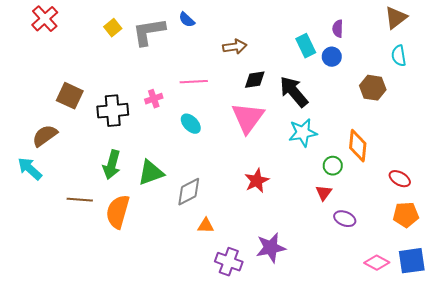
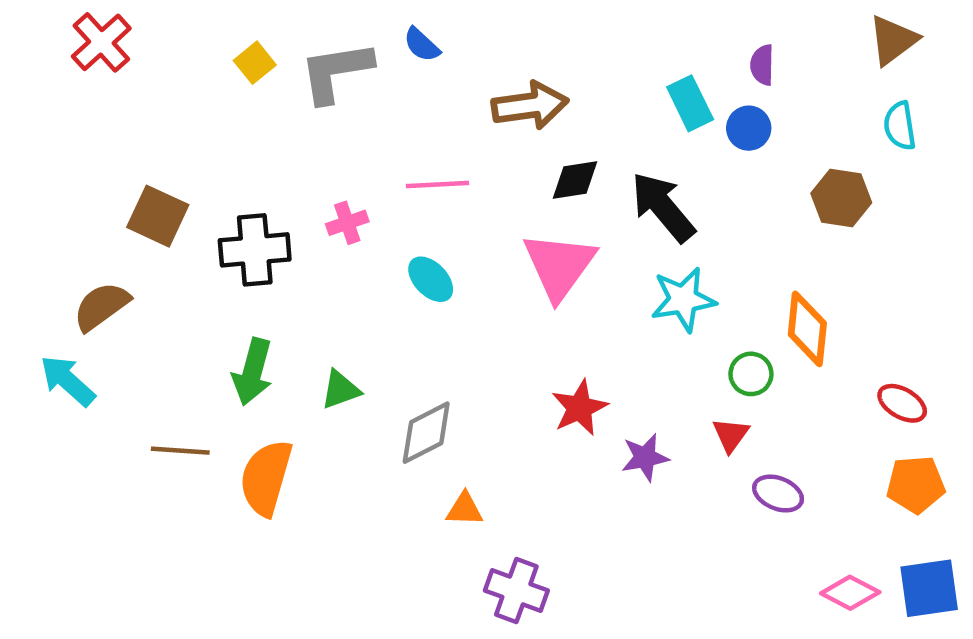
brown arrow: (235, 47) -> (530, 106), size x1.4
green triangle: (151, 173) -> (340, 390), size x0.7
purple star: (271, 248) -> (645, 457), moved, size x0.7

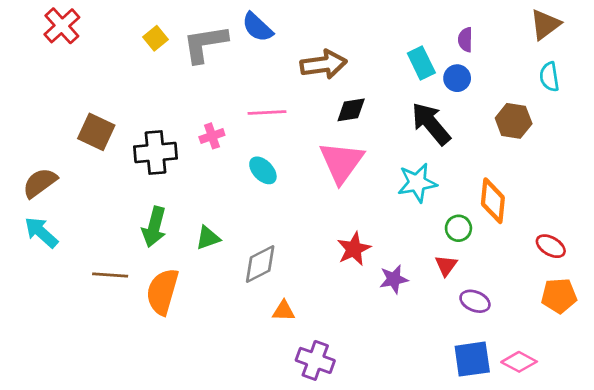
blue semicircle: (422, 45) -> (257, 27), size x1.4
black arrow: (663, 207) -> (431, 124), moved
brown semicircle: (101, 306) -> (40, 183), moved
blue square: (929, 588) -> (472, 359), moved

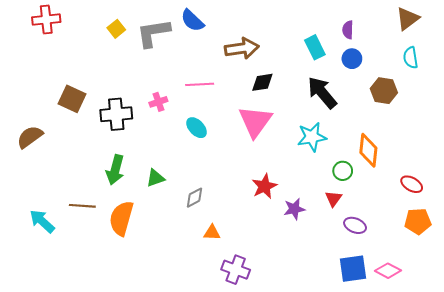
red cross: (62, 26) -> (46, 20), turned 36
blue circle: (457, 78) -> (352, 59), moved
cyan arrow: (41, 232) -> (42, 221), moved
gray diamond: (260, 264) -> (194, 198), size x0.7

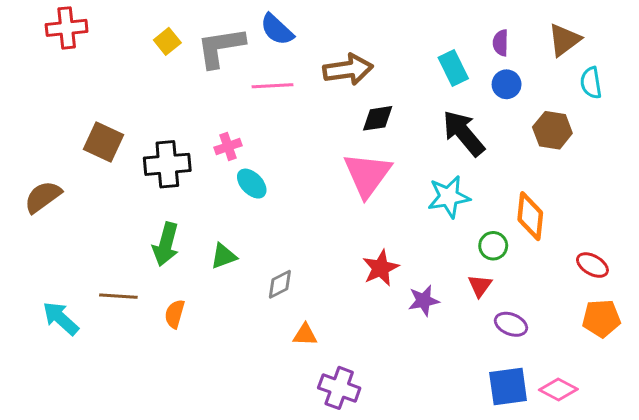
brown triangle: (408, 19) -> (564, 40), moved
pink line: (200, 84) -> (272, 86), moved
cyan ellipse: (197, 128) -> (252, 184), moved
orange semicircle: (121, 218) -> (175, 314), size x0.6

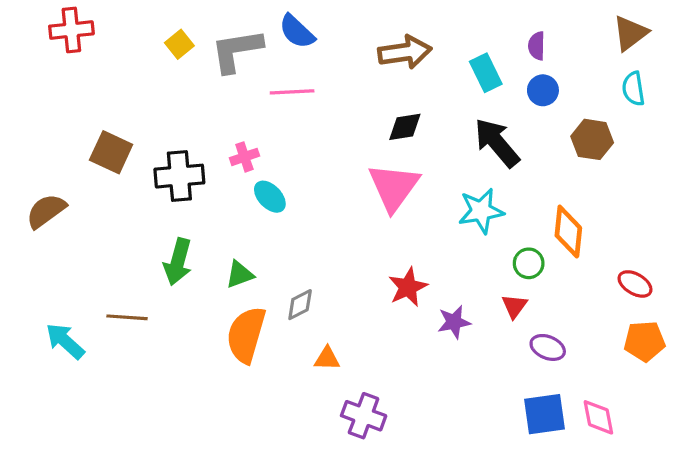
brown triangle: (564, 40) -> (630, 33), moved
brown arrow: (348, 69) -> (405, 52), moved
orange semicircle: (175, 314) -> (246, 335), moved, size x1.8
pink diamond: (558, 389) -> (598, 417), turned 51

